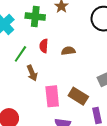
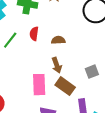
brown arrow: (32, 73) -> (57, 65), moved

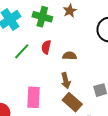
pink rectangle: (39, 85) -> (34, 97), moved

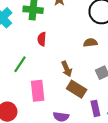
green line: (22, 51) -> (20, 64), moved
brown semicircle: (70, 56) -> (90, 43), moved

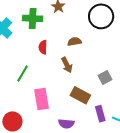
brown semicircle: (90, 43) -> (74, 42), moved
brown arrow: (67, 69) -> (67, 65), moved

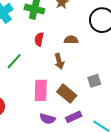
pink rectangle: (41, 99) -> (41, 90), moved
purple rectangle: (100, 114) -> (74, 117), moved, turned 70

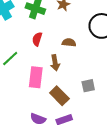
pink rectangle: (41, 90) -> (36, 77), moved

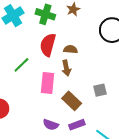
red semicircle: (37, 39) -> (48, 45), size x1.6
brown semicircle: (69, 43) -> (71, 49), moved

